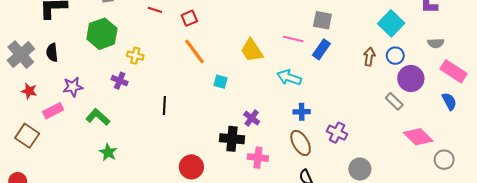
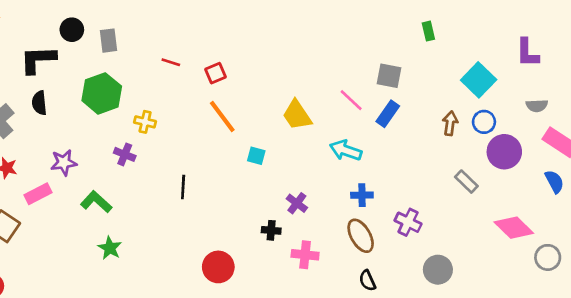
pink line: (293, 39) -> (351, 100), turned 30
black semicircle: (52, 52) -> (39, 103), moved
gray rectangle: (394, 101) -> (466, 182), moved
black cross: (232, 139) -> (271, 230), size x0.6

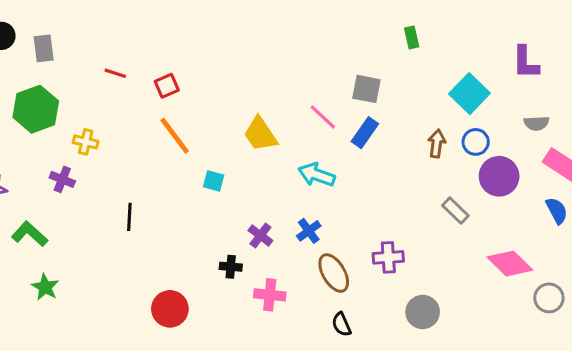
blue cross: (362, 195) -> (309, 231), moved, turned -35
purple cross: (408, 222) -> (388, 257), turned -30

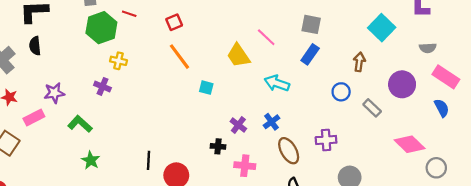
red line: (115, 73) -> (129, 14), moved
green hexagon: (36, 109) -> (101, 28), moved
pink line: (323, 117) -> (266, 37), moved
blue circle: (476, 142) -> (341, 92), moved
black line: (129, 217) -> (148, 160), moved

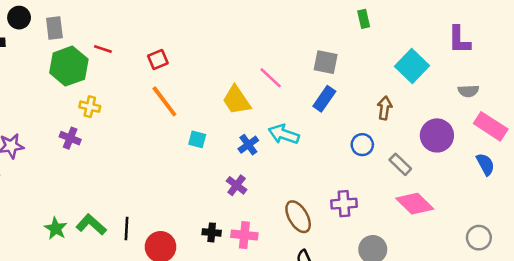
blue cross: (272, 122) -> (248, 145), moved
green L-shape: (80, 124) -> (91, 225), moved
pink diamond: (410, 144) -> (415, 204), moved
black cross: (218, 146) -> (212, 232), moved

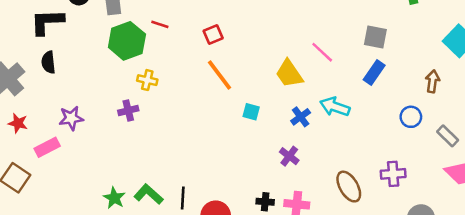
purple cross: (70, 138) -> (128, 111), turned -36

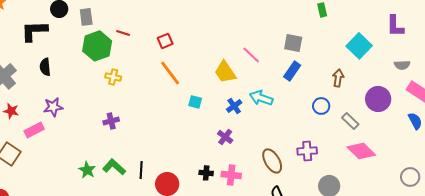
black semicircle: (48, 62) -> (45, 67), moved
purple cross: (128, 111) -> (111, 121), moved

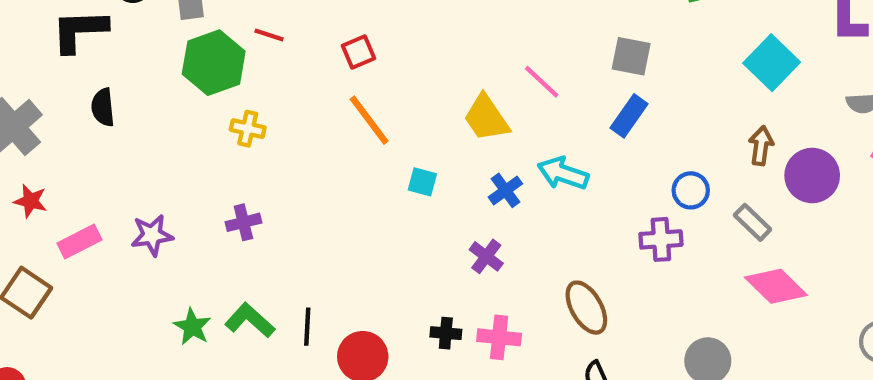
brown arrow: (338, 78) -> (761, 146), moved
purple star: (53, 107) -> (152, 235), moved
purple cross: (307, 151) -> (661, 239), moved

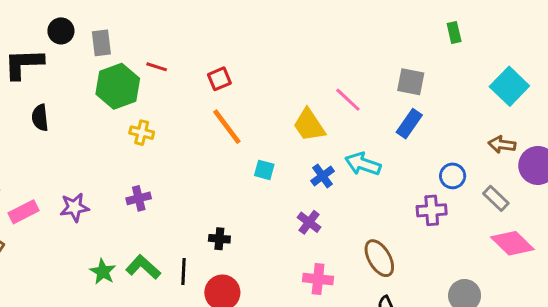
brown arrow: (761, 146) -> (502, 145), turned -90
black cross: (446, 333) -> (219, 239), moved

